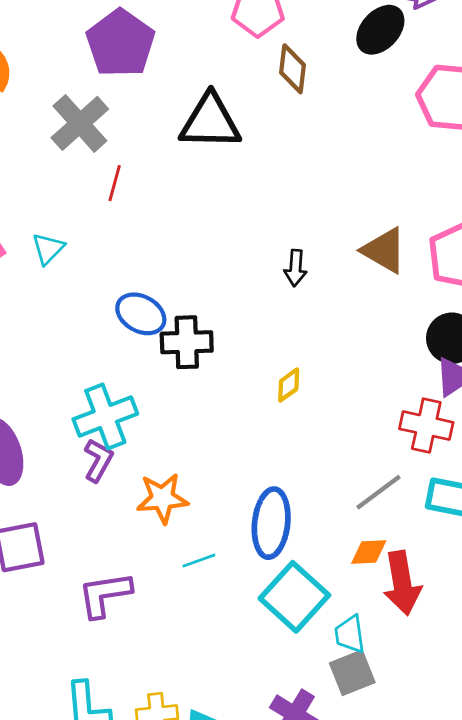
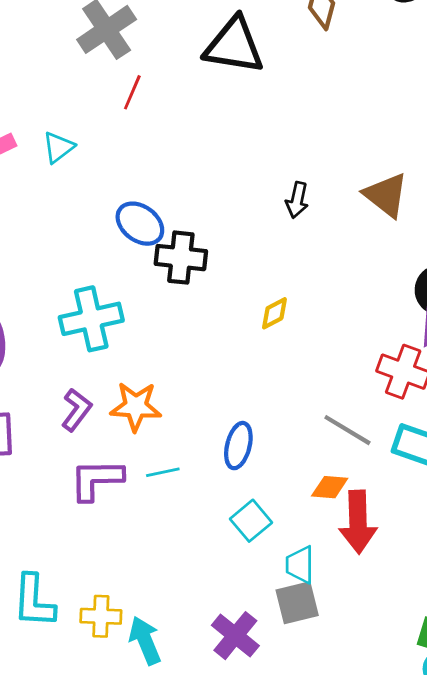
purple L-shape: (98, 460) -> (76, 410), moved
gray line: (379, 492) -> (347, 430), turned 60
blue ellipse: (271, 523) -> (238, 446), size x0.7
purple L-shape: (105, 595) -> (96, 480), moved
cyan square: (294, 597) -> (251, 521), size x0.6

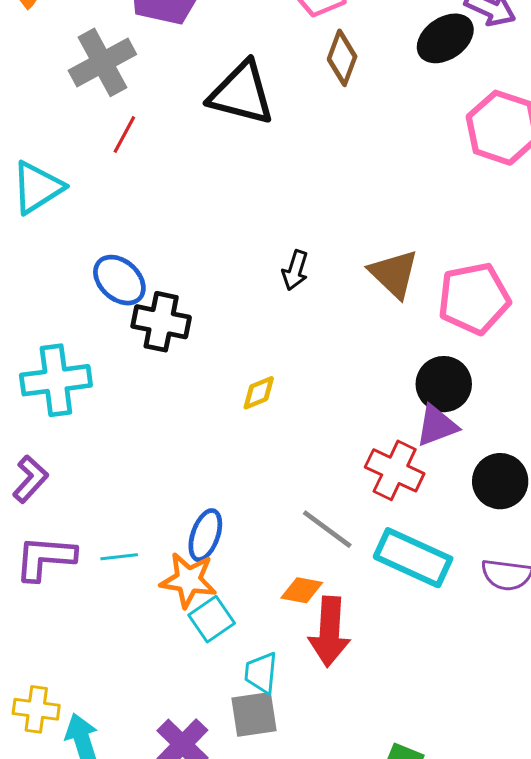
cyan triangle: (58, 147) -> (37, 187), size x1.5
orange star: (136, 406) -> (188, 580), moved

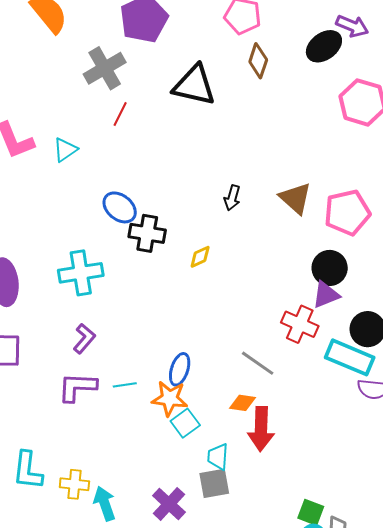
cyan triangle: (37, 187) -> (65, 150), size x0.7
yellow diamond: (259, 393) -> (200, 257), moved
purple L-shape: (30, 479) -> (84, 339), moved
cyan rectangle: (413, 558) -> (350, 357), moved

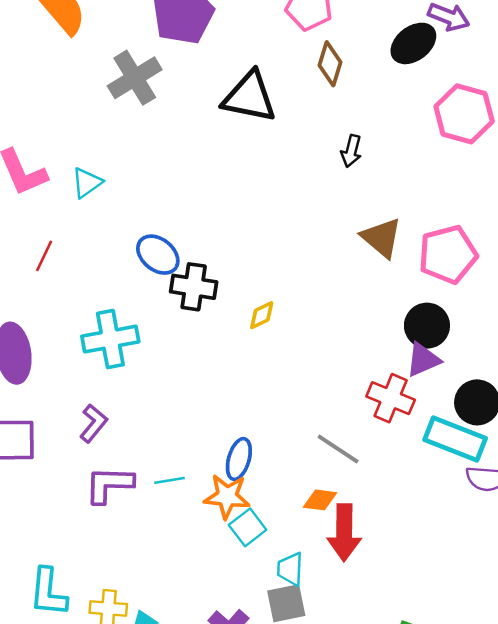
red line: (120, 114) -> (44, 256), moved
black arrow: (232, 198) -> (351, 151), moved
purple L-shape: (84, 339) -> (93, 423), moved

